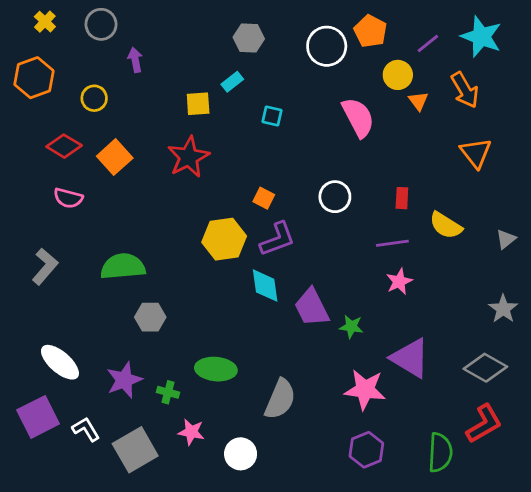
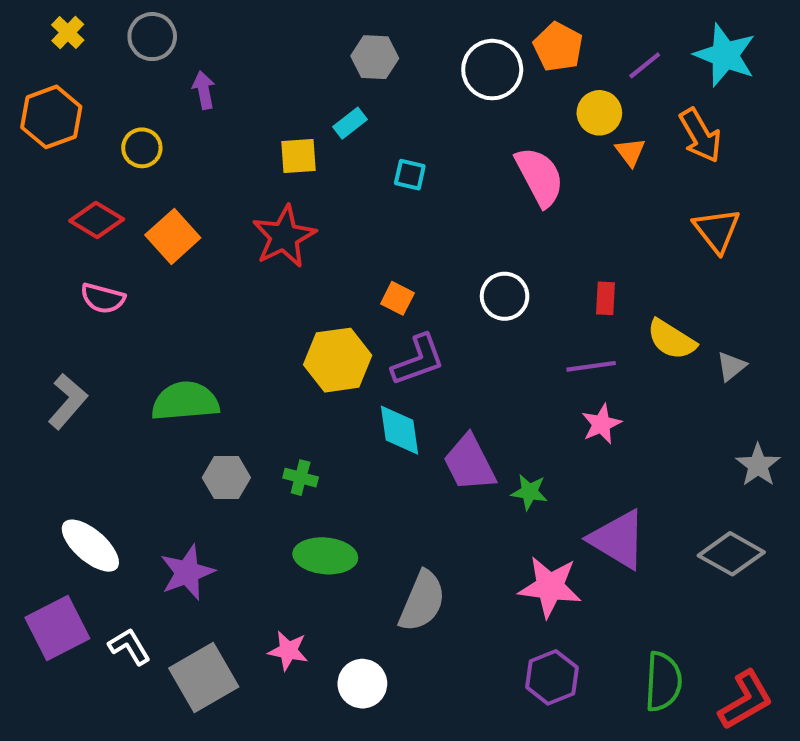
gray triangle: (506, 239) -> (731, 366), moved
green cross: (168, 392) -> (301, 478), moved
red L-shape: (484, 424) -> (746, 700), moved

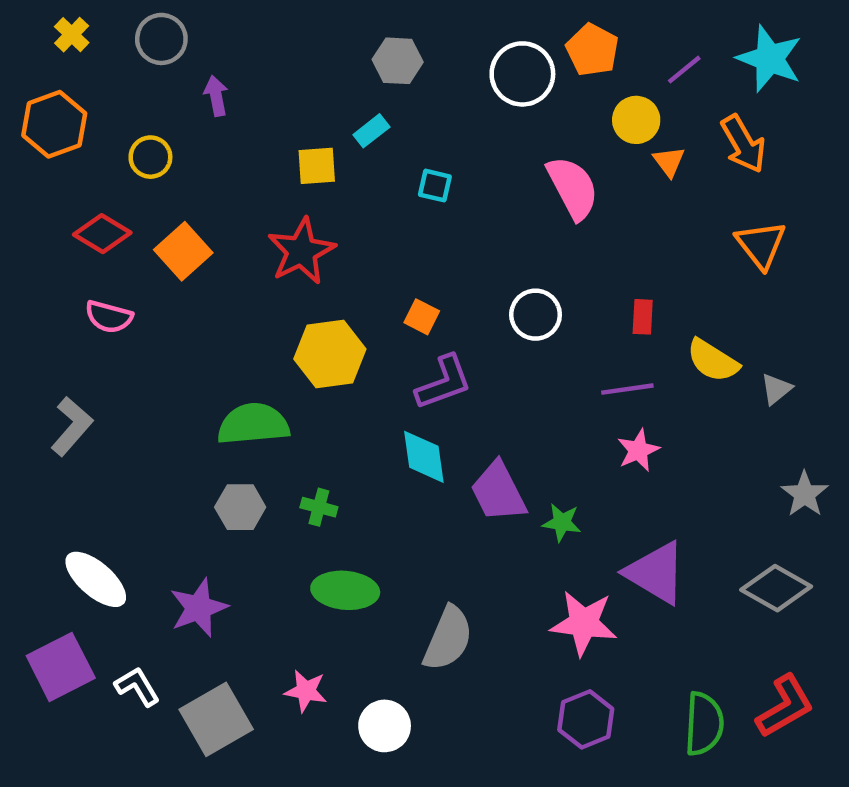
yellow hexagon: (338, 360) -> (330, 354), moved
green semicircle: (185, 401) -> (253, 424), moved
red L-shape: (746, 700) -> (785, 706), moved

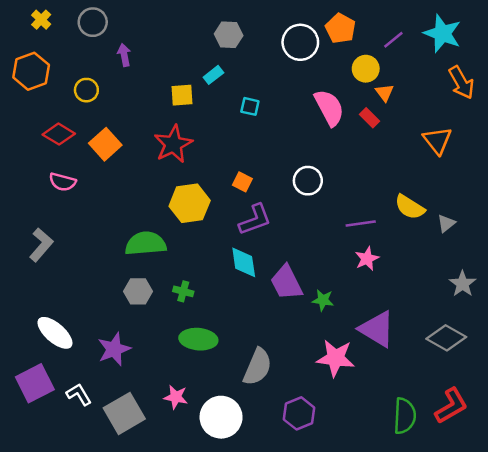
orange arrow: (743, 144) -> (461, 83), moved
red rectangle: (643, 317) -> (369, 118), moved, turned -48
purple hexagon: (586, 719) -> (299, 413), moved
white circle: (385, 726) -> (221, 417), size x1.4

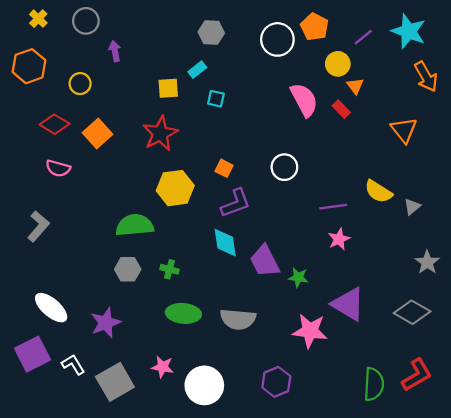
cyan square: (250, 106) -> (216, 99), moved
gray semicircle: (258, 367) -> (238, 319), moved, turned 72

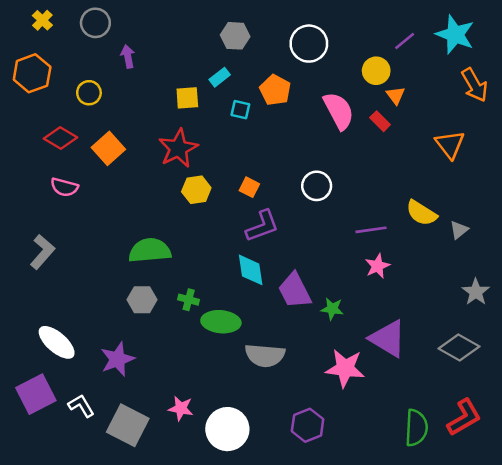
orange pentagon: (315, 27) -> (275, 90), moved
yellow hexagon: (175, 188) -> (196, 190), moved, size x0.7
green ellipse: (183, 313) -> (221, 322), moved
gray square: (115, 382) -> (128, 425), turned -33

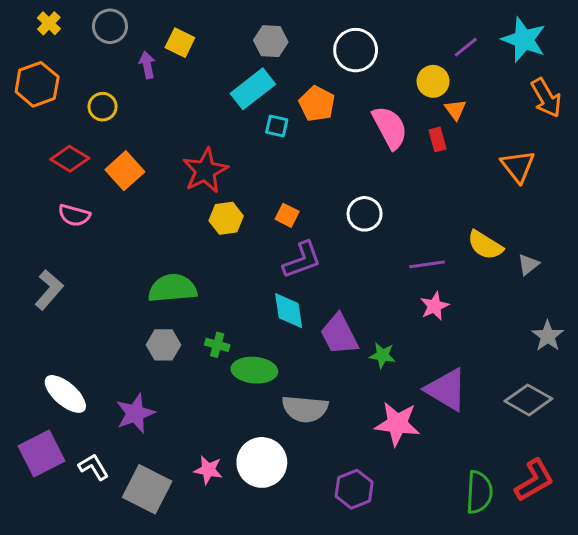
cyan rectangle: (220, 77) -> (253, 89), size x1.8
yellow square: (187, 98) -> (180, 43), moved, turned 30
red rectangle: (380, 121) -> (437, 139), turned 30
white circle: (227, 429) -> (262, 462), moved

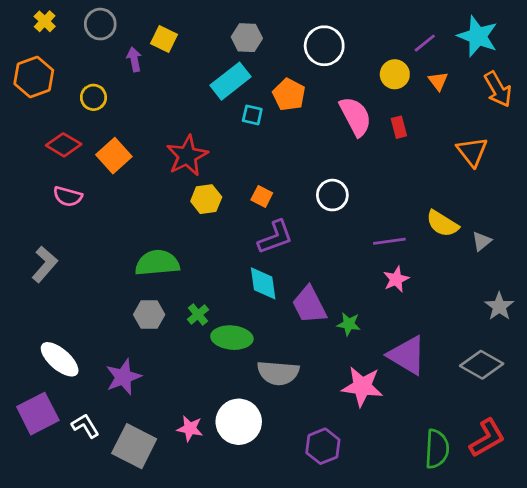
orange triangle: (455, 110) -> (438, 81), moved
green cross: (217, 345) -> (198, 315), turned 35

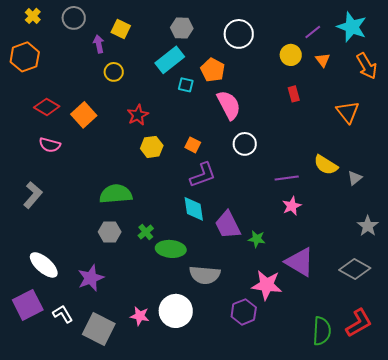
yellow circle: (93, 97) -> (114, 72), moved
pink semicircle: (355, 116) -> (229, 105), moved
red star: (187, 156) -> (138, 115), size x0.7
purple hexagon: (323, 446) -> (244, 312), moved

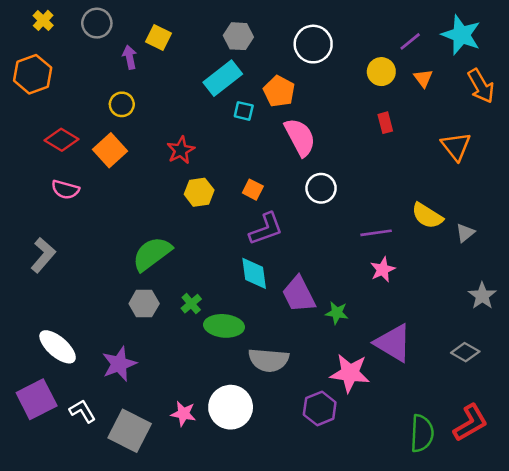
yellow circle: (114, 72) -> (122, 104), moved
green semicircle: (116, 194) -> (152, 254), turned -32
gray diamond: (355, 269) -> (465, 352), size x0.7

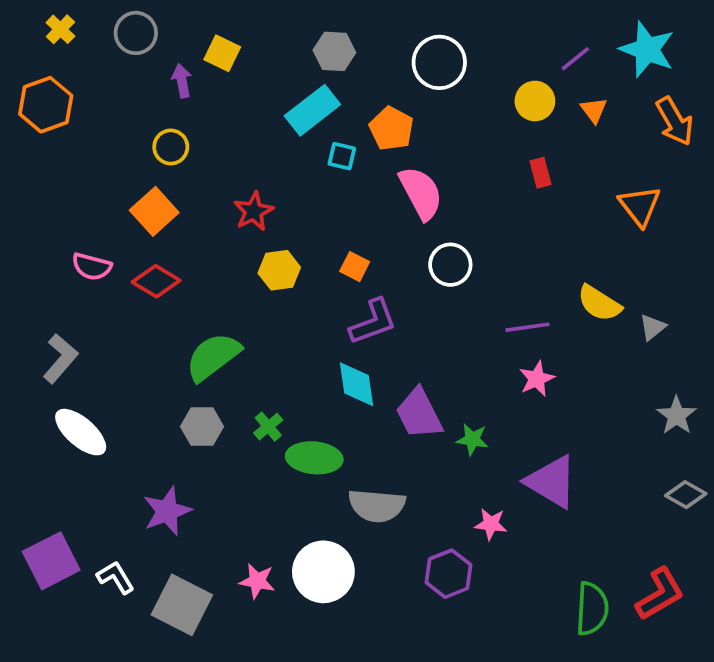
red diamond: (61, 140) -> (156, 281), moved
white ellipse: (58, 347) -> (81, 432), moved
gray diamond: (465, 352) -> (686, 495), moved
pink star: (350, 373) -> (491, 524), size x0.6

